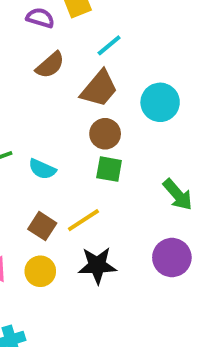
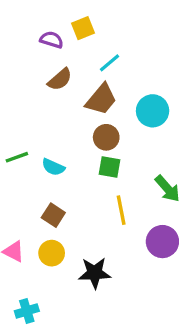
yellow line: (83, 220) -> (121, 210), moved, turned -68
black star: (97, 265) -> (95, 273), moved

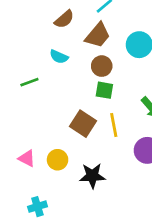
cyan semicircle: (53, 167) -> (59, 57), moved
brown square: (53, 215) -> (83, 124), moved, size x1.4

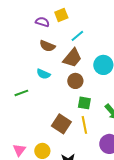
brown semicircle: (64, 19) -> (47, 46), turned 63
green square: (104, 90) -> (84, 103), moved
pink triangle: (27, 158) -> (19, 150), turned 40

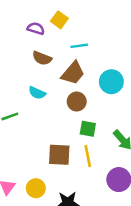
yellow square: (61, 15) -> (59, 20), turned -32
cyan line: (77, 36) -> (79, 46), turned 32
brown square: (61, 124) -> (59, 155), turned -30

